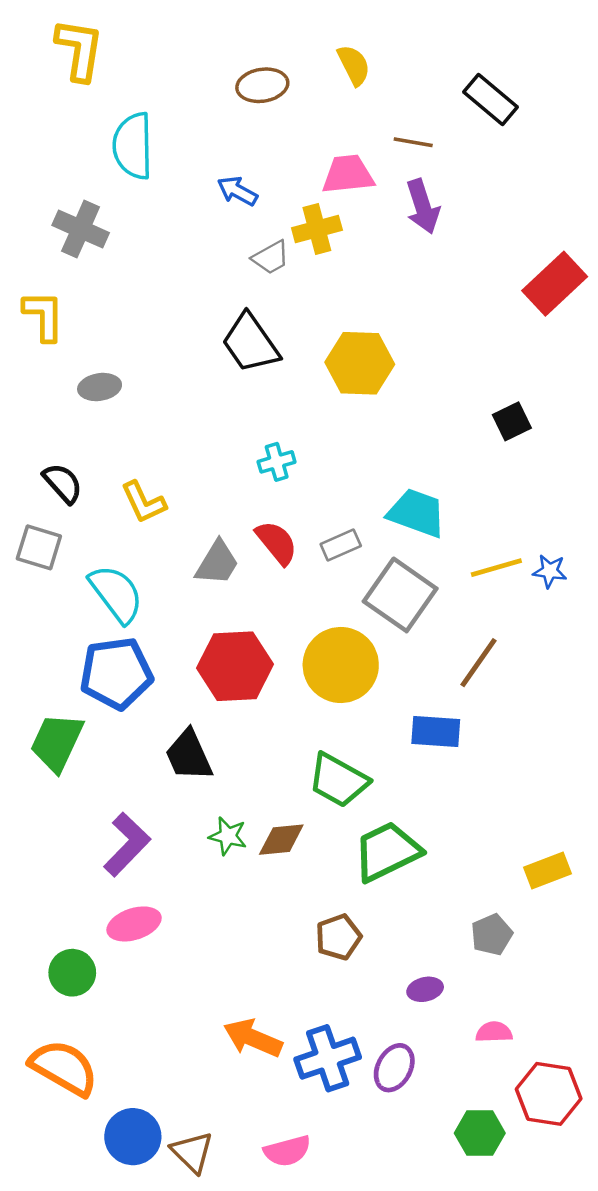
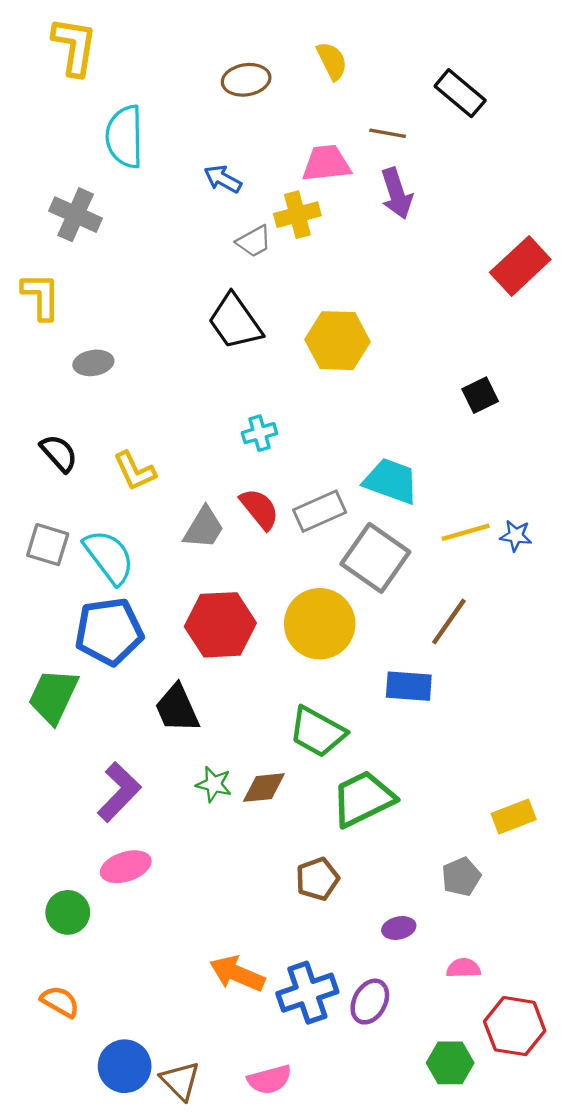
gray rectangle: (341, 545) -> (320, 511), size x1.4
gray square: (39, 547) -> (48, 545), moved
orange semicircle: (64, 1068) -> (60, 1002), size x0.6

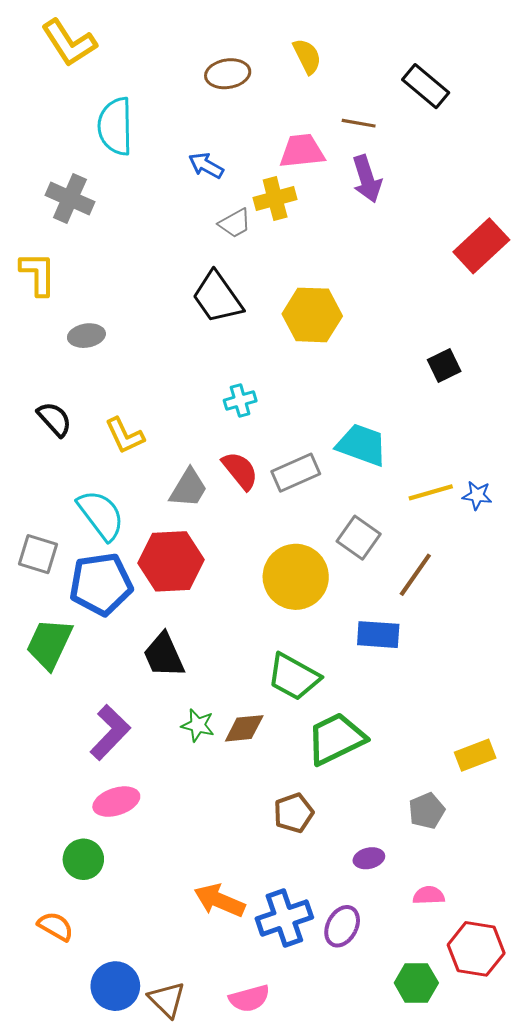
yellow L-shape: (74, 46) -> (69, 43), turned 138
gray square: (48, 545) -> (38, 554), moved
gray square: (375, 558) -> (359, 538), moved, size x0.7
red hexagon: (220, 625) -> (171, 561), moved
green circle: (68, 912) -> (83, 859), moved

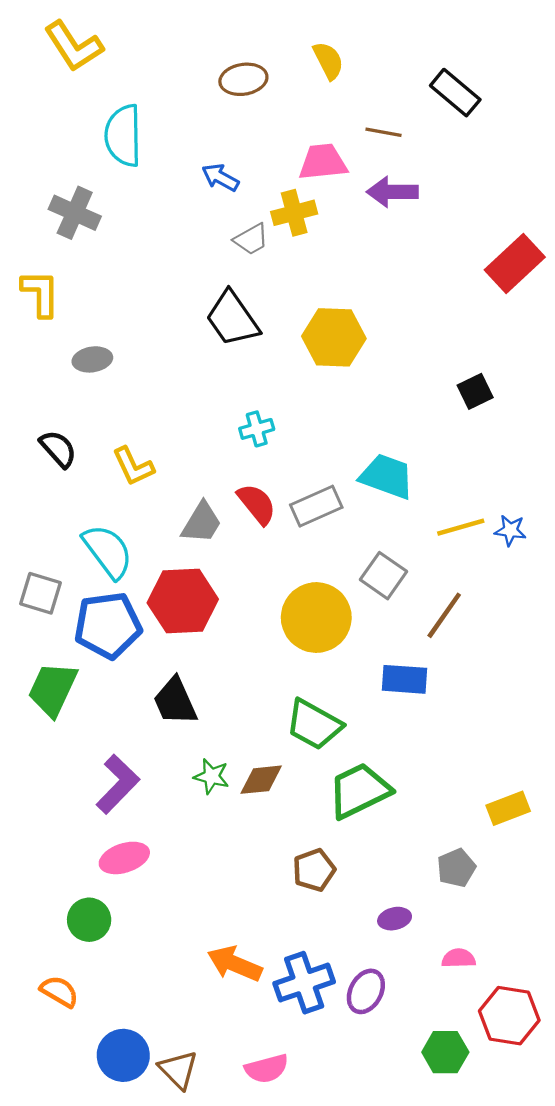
purple arrow: (367, 179) -> (392, 192), turned 108

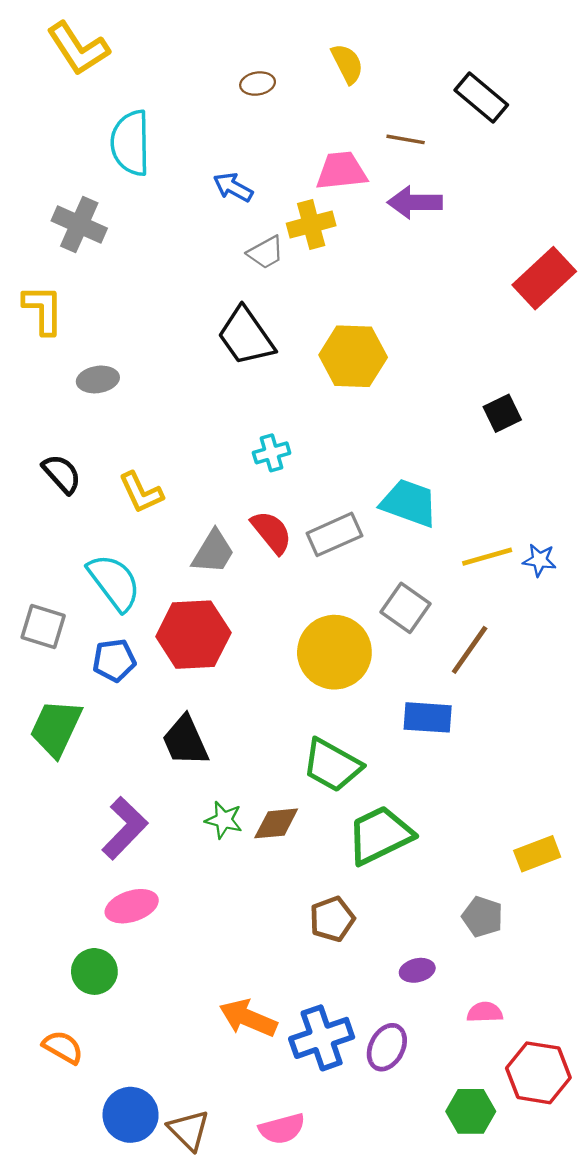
brown ellipse: (243, 79) -> (258, 84), size x0.7
blue pentagon: (108, 625) -> (114, 660), size x0.6
gray pentagon: (456, 868) -> (482, 917), turned -30

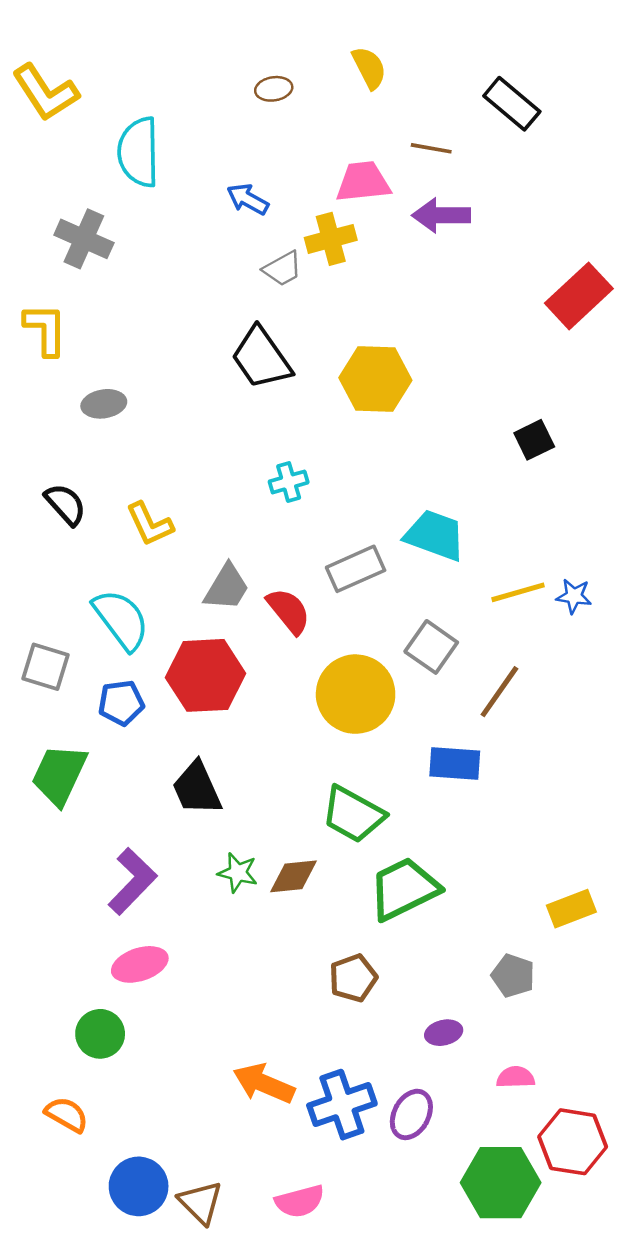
yellow L-shape: (78, 49) -> (46, 93), moved
red semicircle: (272, 532) -> (289, 611), moved
green hexagon: (471, 1111) -> (501, 1183), size x1.5

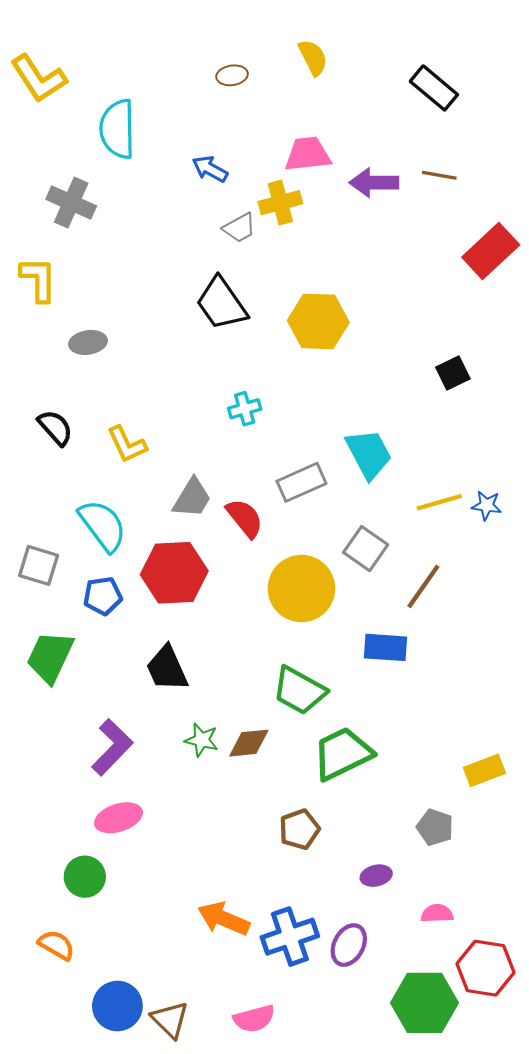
brown line: (431, 148) -> (439, 175), moved
cyan trapezoid: (435, 535) -> (369, 454), turned 42

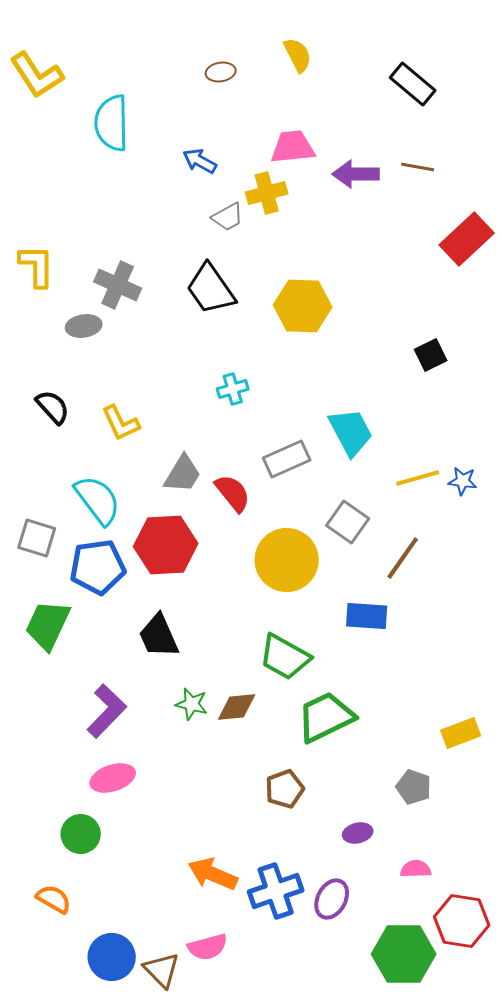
gray cross: (71, 203) -> (118, 285), moved
blue pentagon: (103, 596) -> (98, 567), size x1.5
pink semicircle: (254, 1019) -> (208, 947), moved

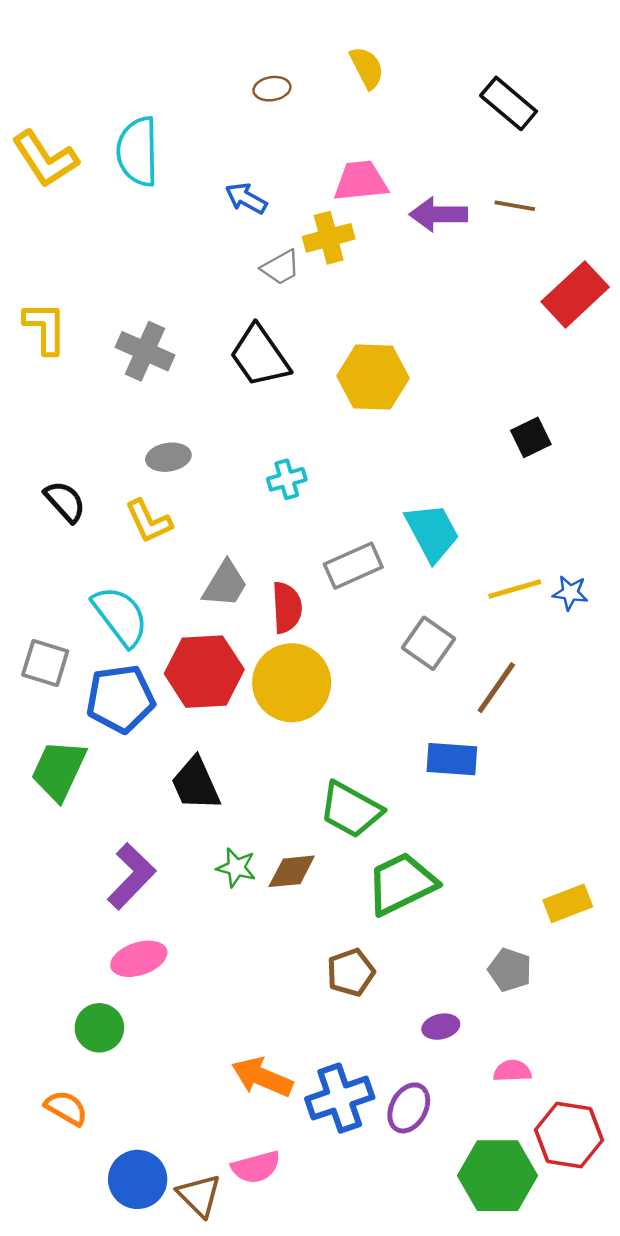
yellow L-shape: (37, 75) -> (45, 159), moved
gray ellipse: (84, 326) -> (168, 457), moved
red semicircle: (233, 493) -> (287, 608), turned 36
yellow circle: (287, 560) -> (292, 683), moved

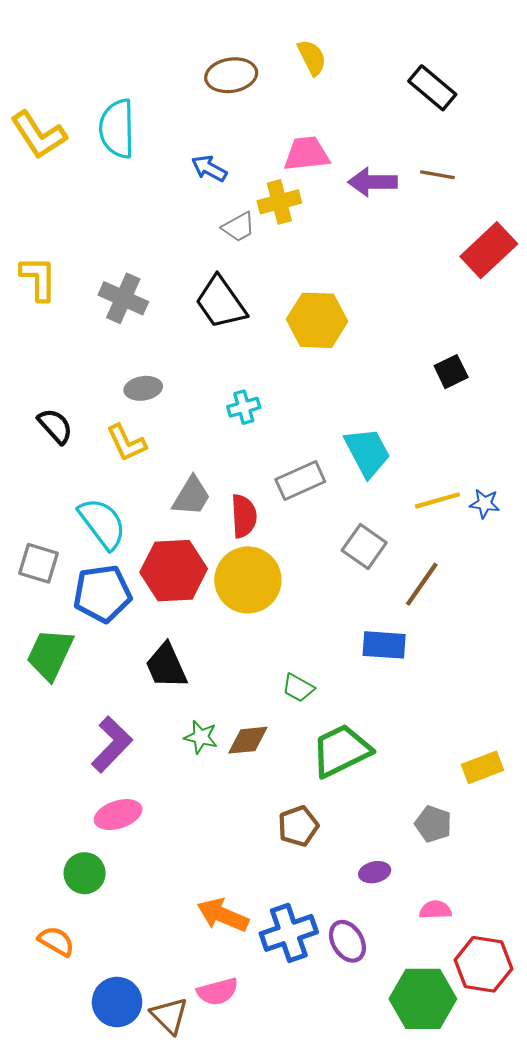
brown ellipse: (272, 89) -> (231, 75), size x1.6
green trapezoid: (351, 810) -> (298, 688), size x0.6
purple ellipse: (409, 1108) -> (347, 941), turned -60

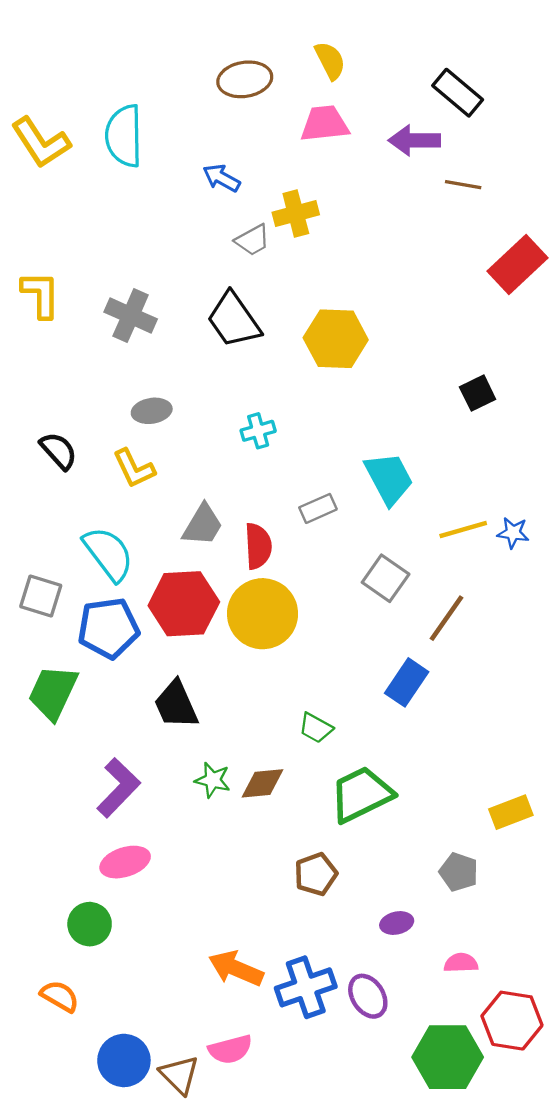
pink trapezoid: (307, 154) -> (325, 124), moved
purple arrow: (373, 182) -> (414, 140), moved
gray rectangle: (300, 480) -> (318, 508), size x0.7
blue rectangle: (384, 645) -> (407, 682), turned -60

